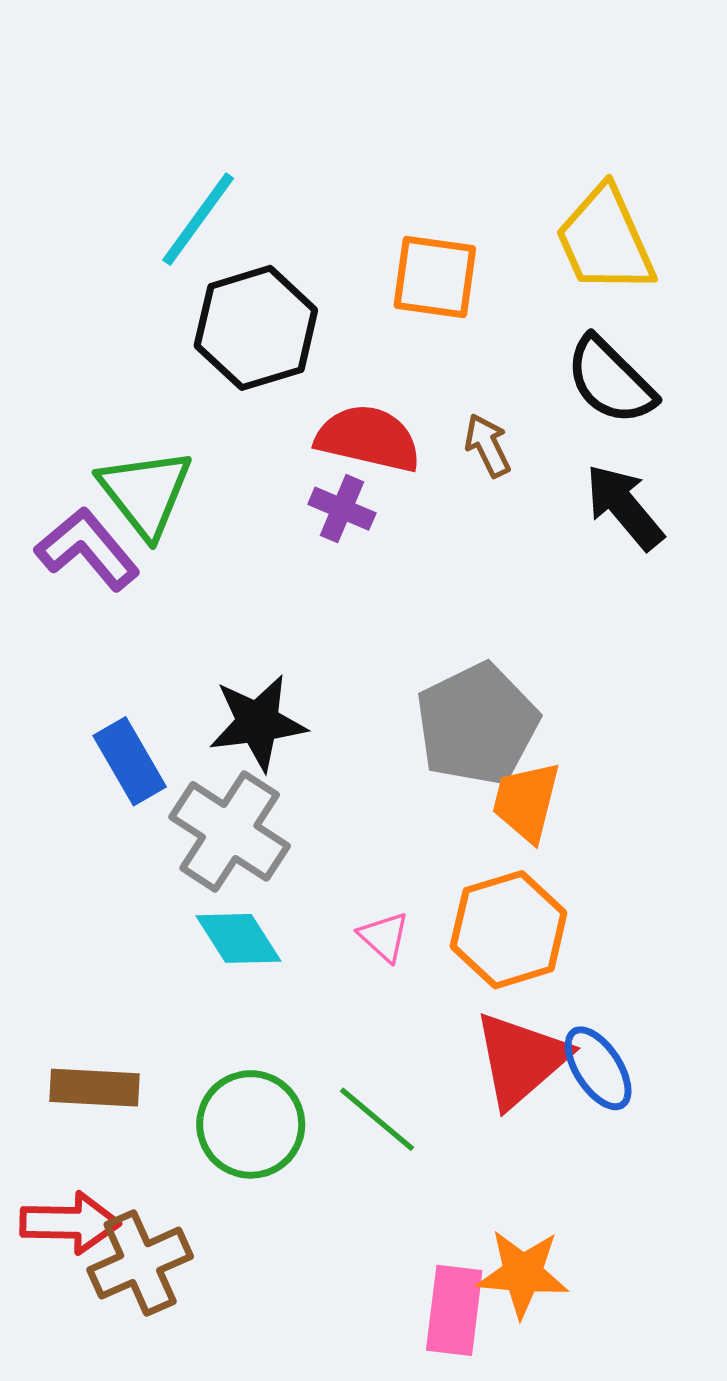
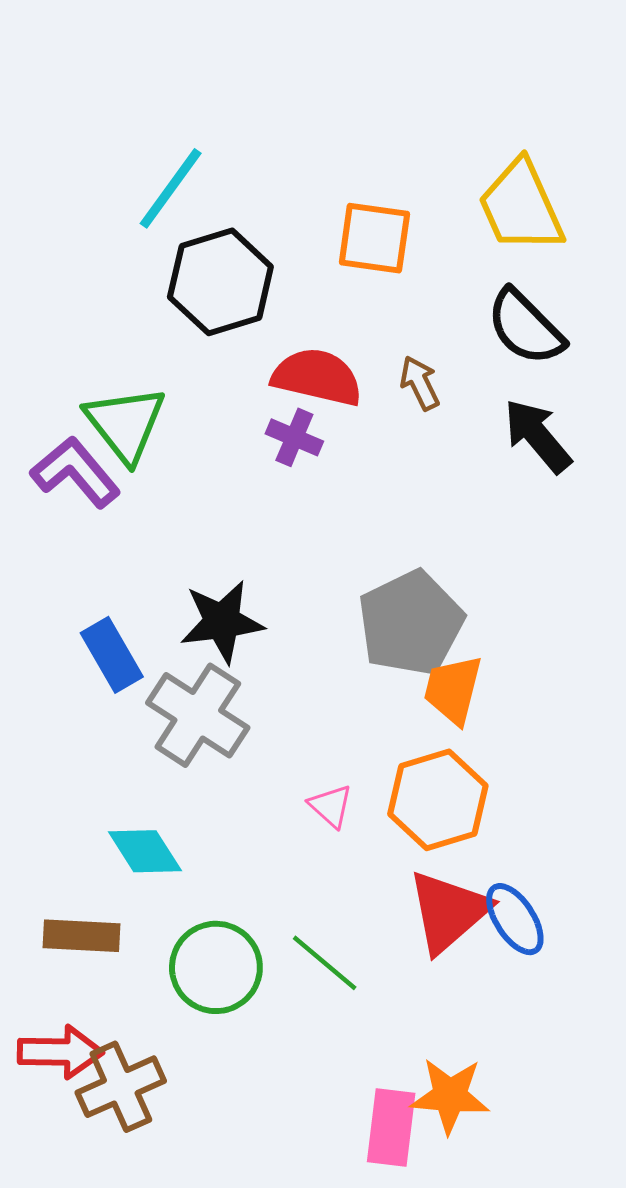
cyan diamond: (238, 938) -> (145, 851), moved

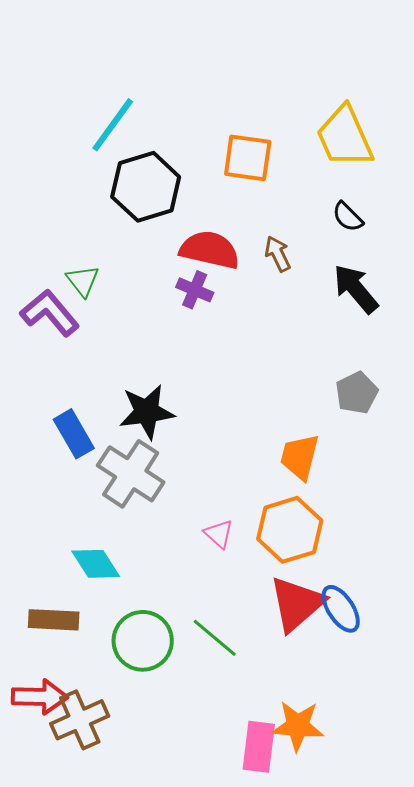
black semicircle: (525, 327) -> (348, 217), size x0.6
green triangle: (125, 424) -> (83, 281), size x0.6
gray pentagon: (411, 623) -> (357, 393), moved, size x0.6

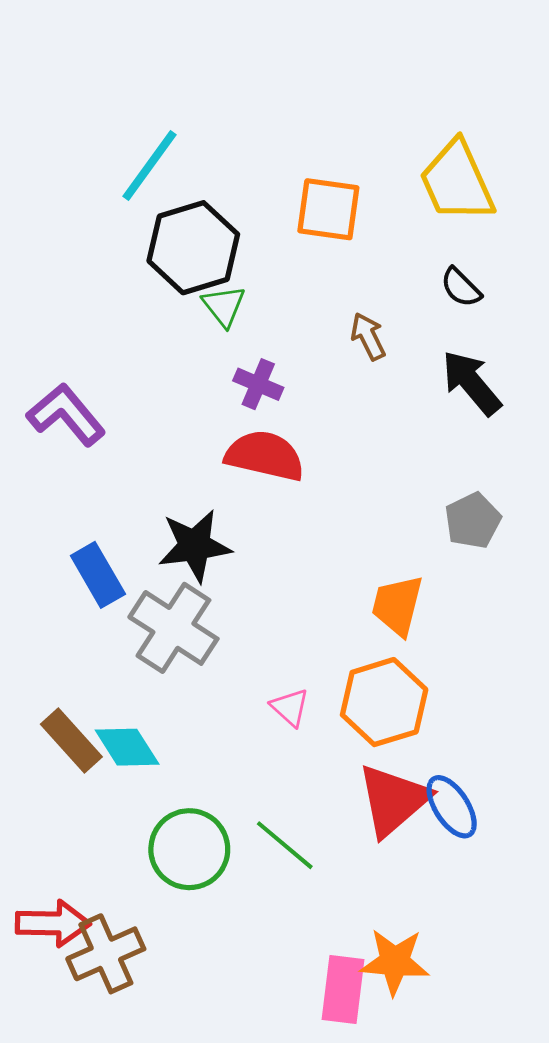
red semicircle: (210, 250) -> (265, 456), moved
green triangle: (83, 281) -> (224, 306), moved
brown rectangle: (54, 620) -> (71, 741), moved, turned 45

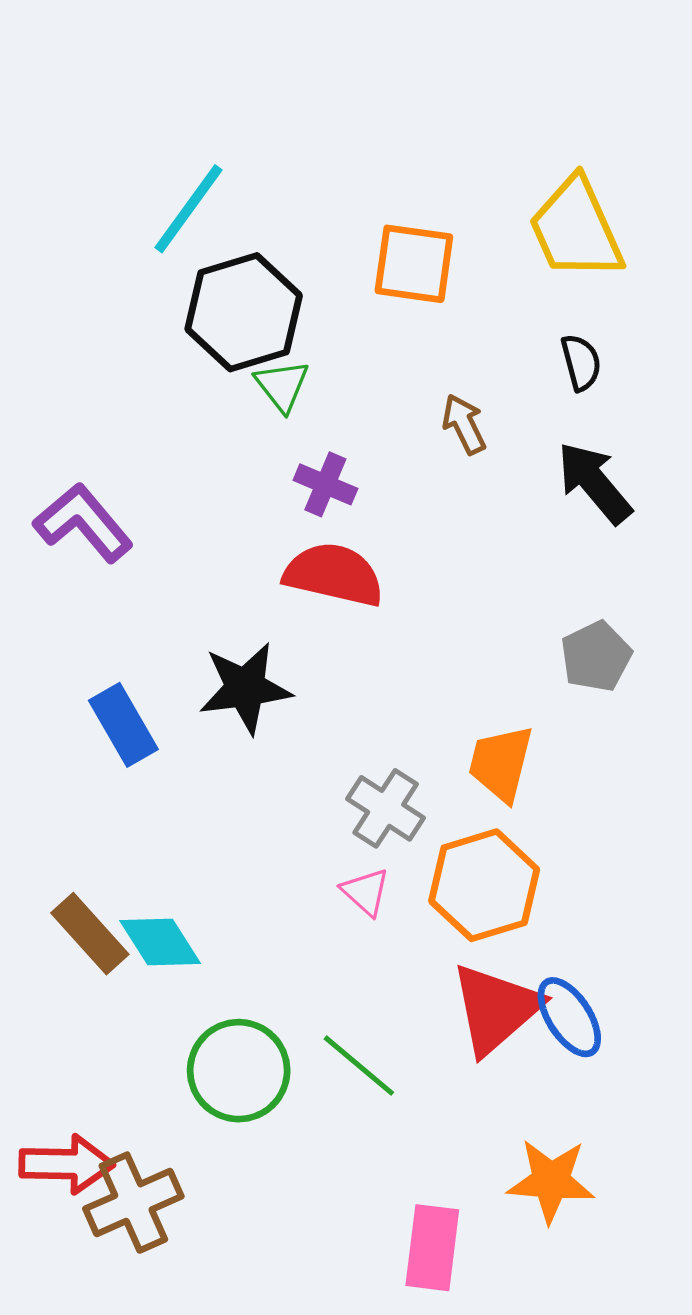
black semicircle: (461, 287) -> (581, 362), turned -150
gray cross: (173, 628) -> (386, 808), moved, size x0.7
orange star: (395, 962) -> (551, 1181), moved

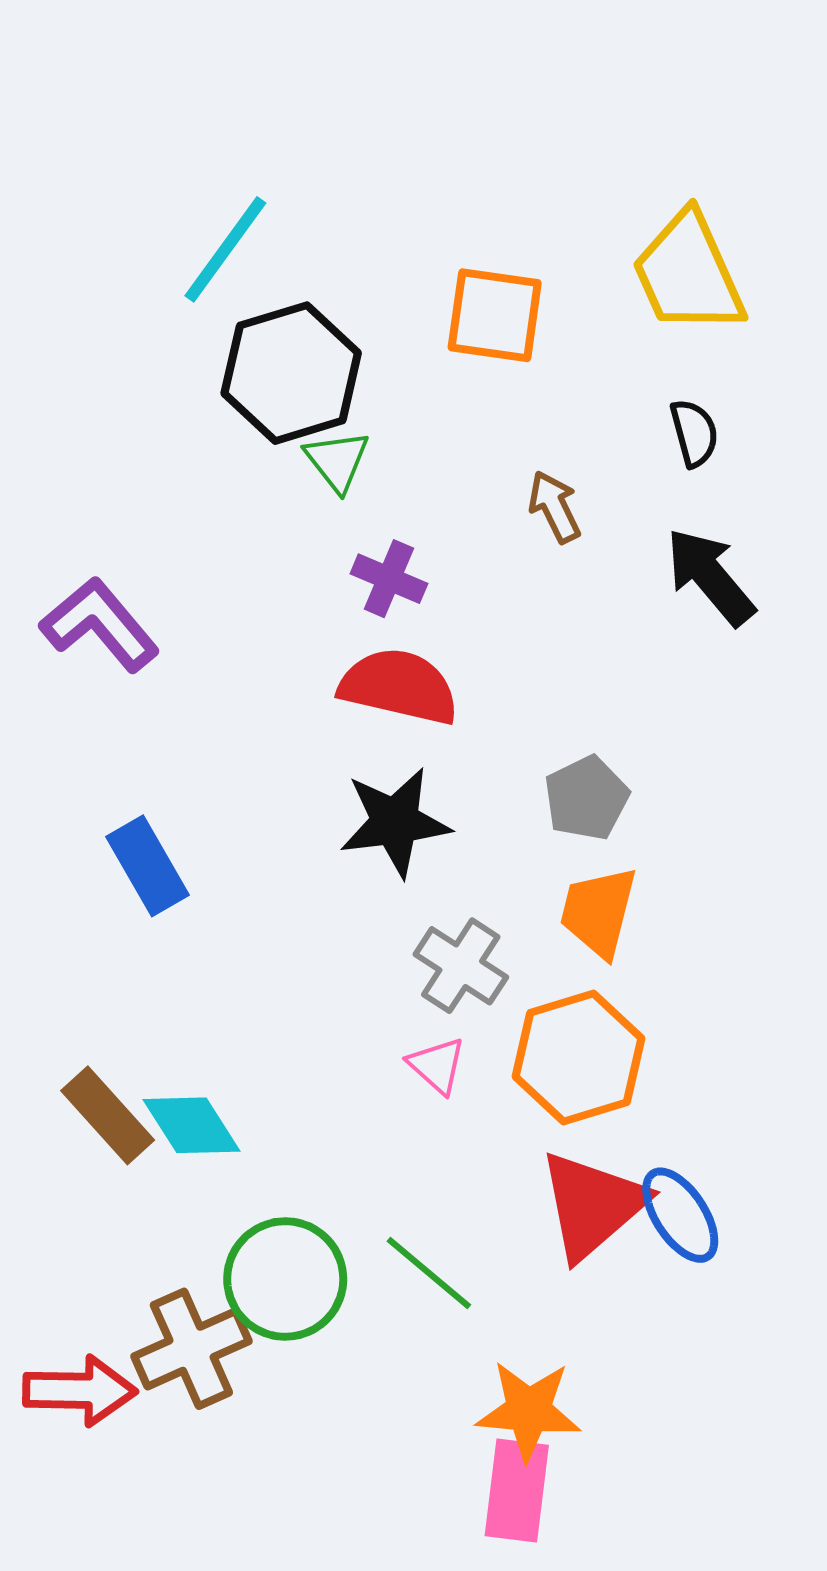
gray pentagon: (596, 656) -> (586, 798), moved
black star: (245, 688) -> (395, 822), moved
orange star: (551, 1181) -> (529, 1411), moved
brown cross: (133, 1203) -> (191, 1349), moved

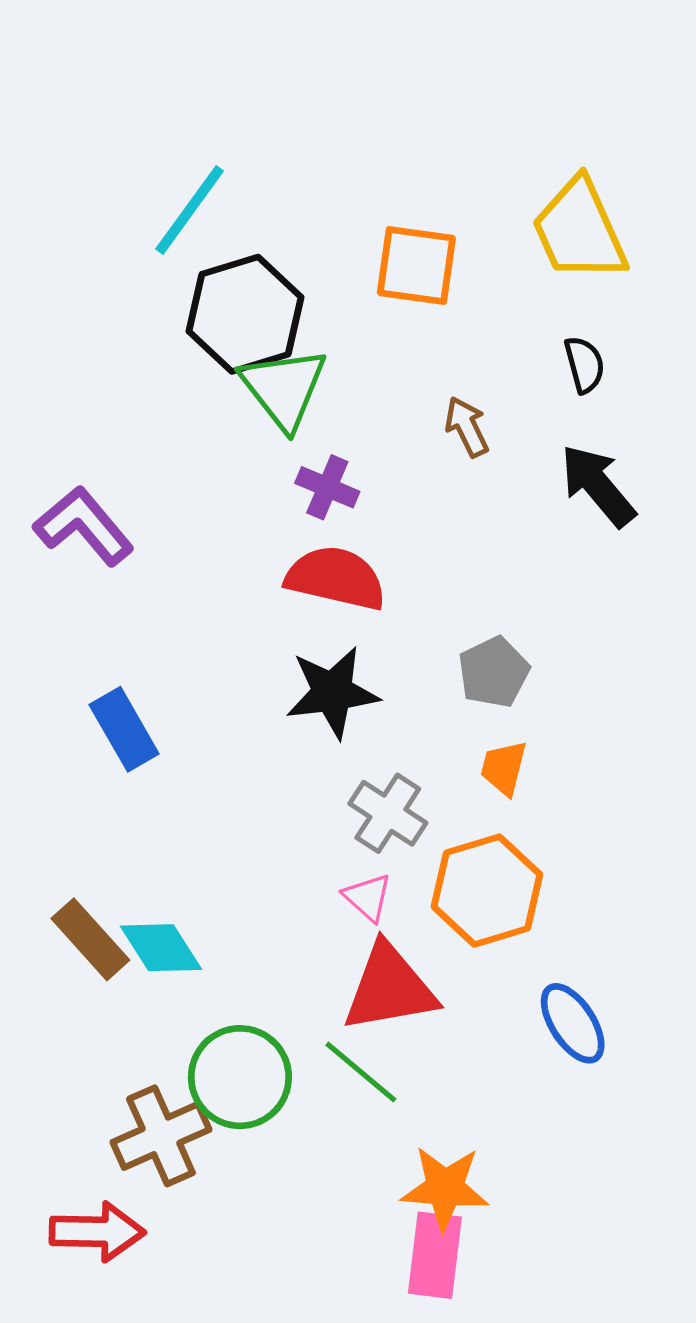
green triangle: (337, 461) -> (284, 388), size x1.6
orange trapezoid: (598, 912) -> (504, 768), size x0.7
red triangle: (592, 1205) -> (390, 988), moved, turned 31
red arrow: (80, 1391) -> (97, 1232), moved

